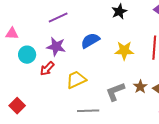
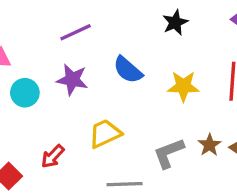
blue semicircle: (90, 41) -> (128, 70), turned -108
red arrow: (47, 69) -> (53, 156), moved

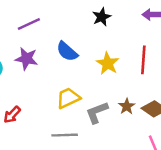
yellow star: (183, 86) -> (108, 63), turned 30
yellow trapezoid: (105, 134) -> (68, 98), moved

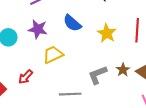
yellow trapezoid: (68, 98) -> (53, 55), moved

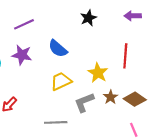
yellow star: (107, 33) -> (98, 73), moved
yellow trapezoid: (53, 55) -> (61, 81), moved

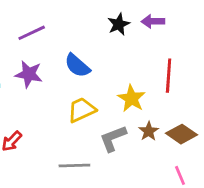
purple arrow: (133, 16) -> (153, 21), moved

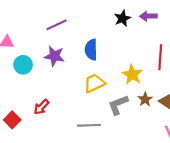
blue semicircle: (77, 66) -> (91, 50), turned 48

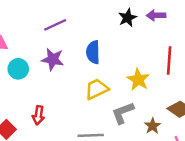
brown star: (145, 99) -> (153, 126), moved
red arrow: (41, 107) -> (38, 115), turned -35

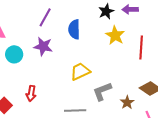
purple line: (55, 25) -> (45, 17), turned -36
blue semicircle: (93, 52) -> (74, 29), moved
yellow star: (138, 80) -> (115, 35), moved

